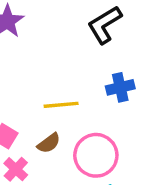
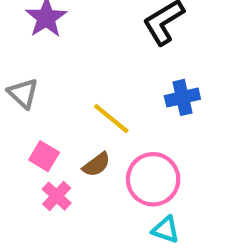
yellow line: (61, 105) -> (111, 118), turned 44

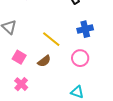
pink circle: (153, 179) -> (80, 58), moved, size x0.7
pink cross: (57, 196) -> (21, 84), moved

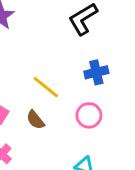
brown semicircle: (44, 61) -> (35, 120), turned 88

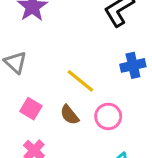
pink circle: (89, 115) -> (108, 116), moved

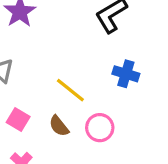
blue cross: (133, 65) -> (126, 74), turned 30

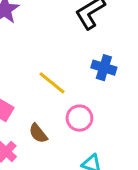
brown semicircle: (59, 126) -> (38, 133), moved

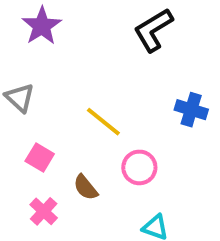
blue cross: (104, 68) -> (191, 110), moved

